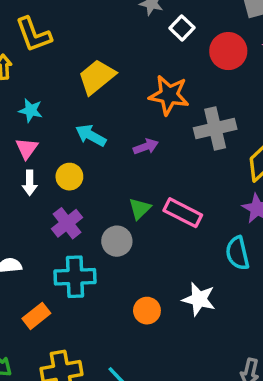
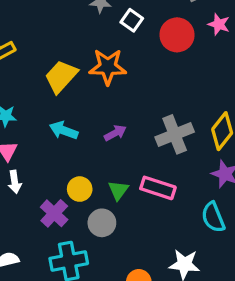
orange star: (169, 95) -> (108, 67), moved
gray cross: (215, 129) -> (175, 134), moved
yellow circle: (69, 177) -> (80, 189), moved

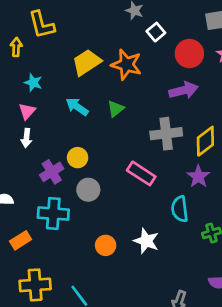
purple arrow: (115, 133) -> (184, 90), moved, size x1.5
green triangle: (118, 190) -> (116, 109), moved

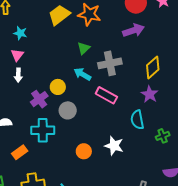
cyan arrow: (77, 107) -> (82, 74), moved
gray cross: (166, 134) -> (110, 63), moved

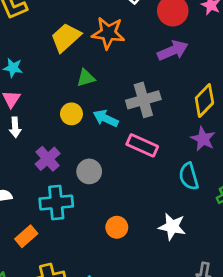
green triangle: (84, 48) -> (86, 78), moved, turned 32
yellow circle: (58, 87) -> (71, 114), moved
white star: (114, 146) -> (172, 227), moved

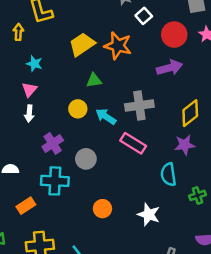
purple star: (203, 139) -> (185, 145), turned 30

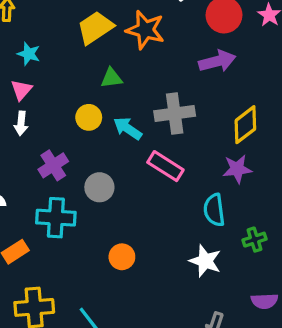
white star: (149, 214) -> (205, 261), moved

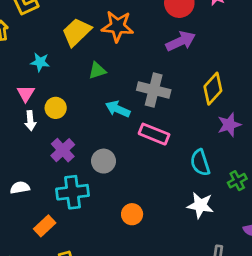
cyan star: (29, 54) -> (40, 62), moved
gray cross: (175, 113) -> (154, 90), turned 32
yellow circle: (89, 117) -> (56, 108), moved
purple star: (237, 169) -> (229, 125), moved

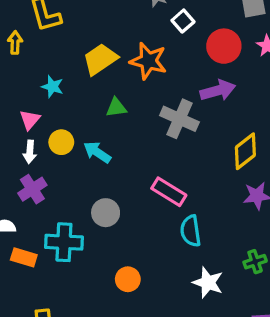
gray cross: (154, 90) -> (179, 119), moved
cyan arrow: (118, 109) -> (97, 152), moved
purple cross: (63, 150) -> (32, 189), moved
cyan semicircle: (200, 163) -> (191, 231), moved
orange rectangle: (45, 226) -> (24, 257), moved, turned 50

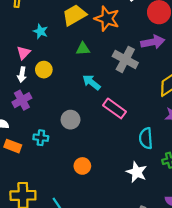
cyan arrow: (97, 152) -> (91, 82), moved
cyan semicircle: (191, 231) -> (146, 138), moved
cyan cross: (64, 242) -> (41, 138), size x0.6

